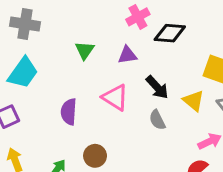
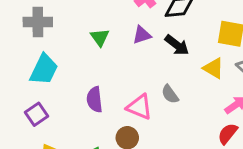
black arrow: (157, 87) -> (177, 45), moved
pink triangle: (115, 97) -> (139, 107), moved
gray semicircle: (157, 120) -> (170, 94), moved

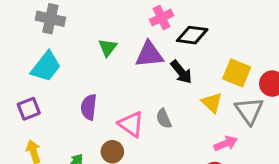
purple triangle: (142, 35) -> (149, 54), size x1.5

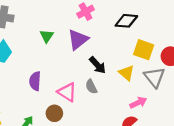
black diamond: (192, 35) -> (126, 21), moved
purple triangle: (149, 54) -> (78, 39), turned -30
black arrow: (181, 72) -> (97, 65), moved

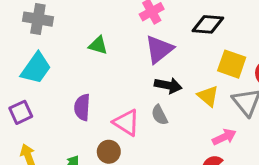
green triangle: (47, 36) -> (98, 45), turned -48
purple triangle: (78, 39) -> (159, 49), moved
black arrow: (97, 65) -> (168, 85), turned -36

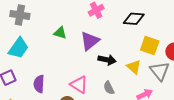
purple triangle: (159, 49) -> (90, 41), moved
purple semicircle: (82, 107) -> (39, 84), moved
gray semicircle: (159, 115) -> (109, 88), moved

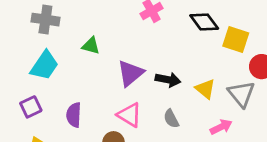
black diamond: (134, 19) -> (204, 22), turned 50
green triangle: (60, 33) -> (91, 46), moved
purple triangle: (90, 41) -> (131, 73), moved
yellow square: (150, 46) -> (236, 40), moved

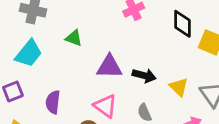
black diamond: (204, 22) -> (182, 24), turned 32
purple triangle: (131, 73) -> (109, 67), turned 36

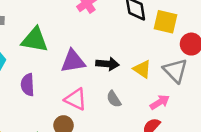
green triangle: (74, 38) -> (35, 40), size x1.6
purple semicircle: (53, 102) -> (28, 85), moved

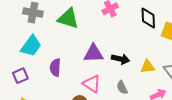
green triangle: (35, 40) -> (68, 19), moved
yellow triangle: (142, 69) -> (148, 67), turned -49

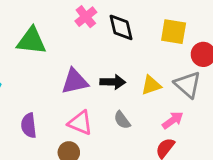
black diamond: (148, 18) -> (121, 27), moved
purple semicircle: (55, 68) -> (29, 125), moved

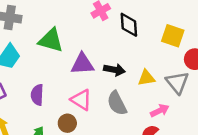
green triangle: (31, 41) -> (51, 40), moved
gray semicircle: (122, 120) -> (117, 103), size x1.5

